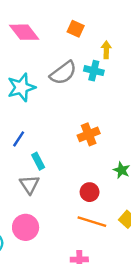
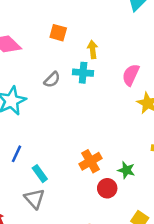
gray semicircle: (63, 73) -> (52, 80), size x0.6
orange cross: (89, 134) -> (91, 161), moved
red circle: (90, 192) -> (107, 188), moved

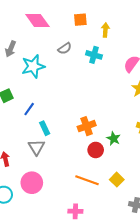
orange square: (58, 33) -> (80, 20), turned -32
yellow arrow: (93, 50) -> (105, 30), moved
gray semicircle: (52, 80) -> (65, 48), moved

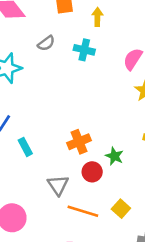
gray triangle: (37, 147) -> (58, 185), moved

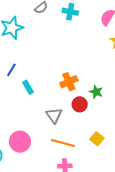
yellow square: (121, 209) -> (97, 139), moved
orange line: (83, 211) -> (63, 143), moved

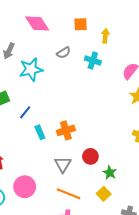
orange cross: (69, 82) -> (66, 130), moved
green star: (96, 92) -> (110, 173), moved

